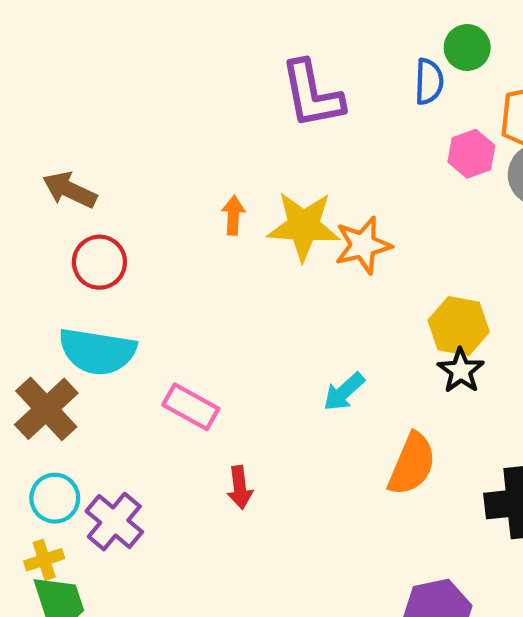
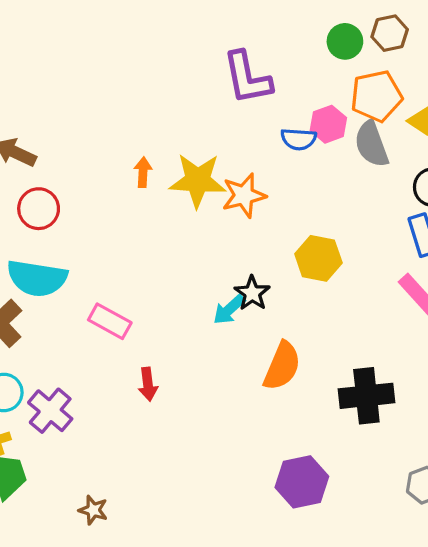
green circle: (467, 47) -> (345, 41), moved
blue semicircle: (429, 81) -> (299, 139), moved, turned 92
purple L-shape: (312, 94) -> (247, 78), moved
black star: (461, 371) -> (252, 293), moved

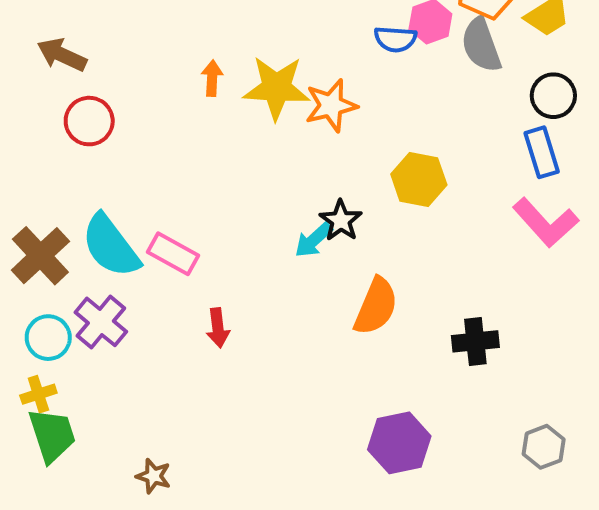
cyan semicircle: (37, 278) -> (111, 246), moved, turned 44
black cross: (366, 396) -> (475, 341), size x0.7
purple cross: (50, 411) -> (101, 322), moved

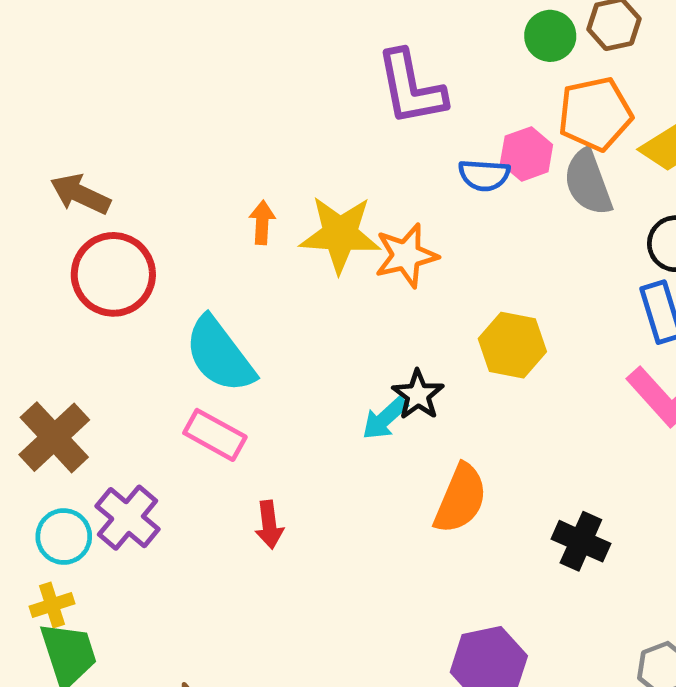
red circle: (89, 121) -> (113, 274), size x1.4
cyan semicircle: (111, 246) -> (220, 355), moved
black cross: (475, 341) -> (581, 541), turned 30

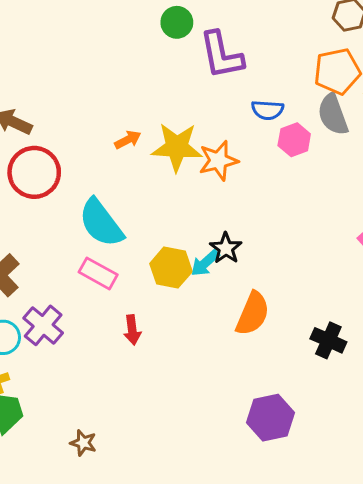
green circle: (550, 36) -> (177, 22), moved
pink hexagon: (527, 154) -> (294, 140), moved
orange arrow: (262, 222) -> (128, 140), turned 60
yellow hexagon: (512, 345) -> (171, 268), moved

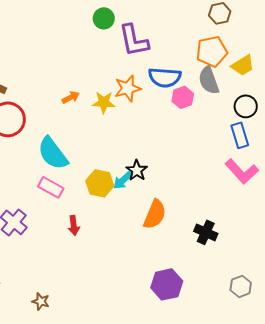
blue semicircle: (267, 110) -> (165, 77), size x1.5
yellow star: (177, 147) -> (104, 102), size x0.7
orange star: (218, 161) -> (128, 88), moved

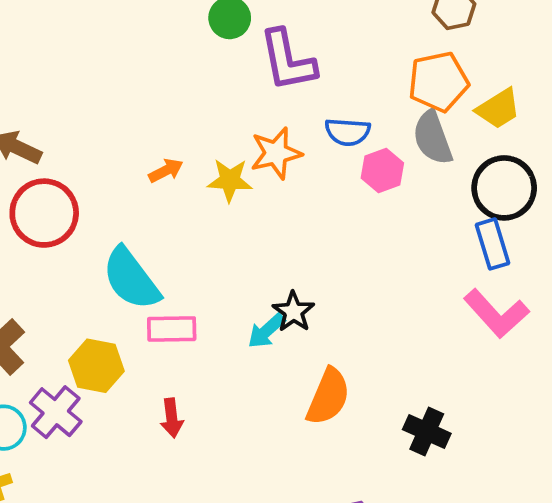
blue semicircle: (165, 77) -> (348, 132), size x0.7
black circle: (246, 106) -> (504, 188), size x1.4
yellow hexagon: (100, 183) -> (96, 366), moved
pink rectangle: (51, 187) -> (172, 329), moved, turned -30

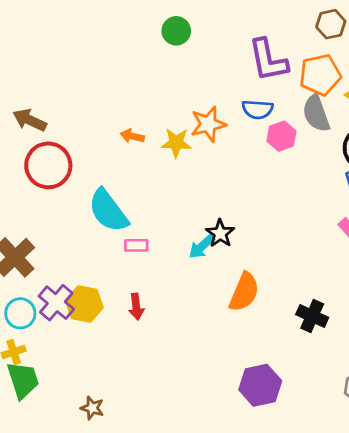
purple L-shape: (288, 60) -> (268, 60), moved
orange arrow: (166, 171) -> (132, 136), turned -140
pink rectangle: (172, 329) -> (136, 245), size x0.7
yellow hexagon: (96, 366) -> (84, 304), moved

